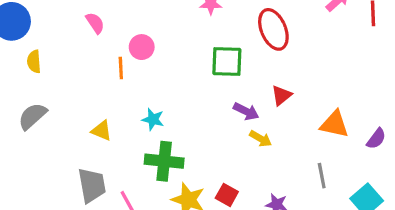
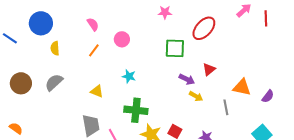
red ellipse: (273, 29) -> (204, 28), turned 65
orange line: (121, 68) -> (94, 50), moved, turned 40
cyan star: (153, 119) -> (129, 76), moved
gray line: (322, 176) -> (226, 107), moved

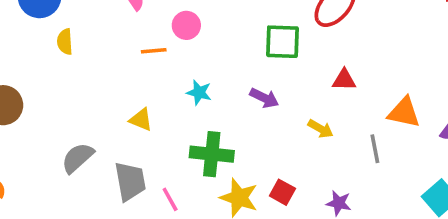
orange line: (94, 50) -> (154, 51), moved, turned 48
red triangle: (209, 69) -> (344, 80), turned 40
purple arrow: (187, 79) -> (264, 98), moved
gray semicircle: (54, 82) -> (78, 158), moved

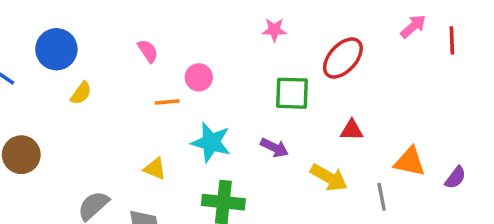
yellow semicircle: (65, 42) -> (81, 93), turned -140
cyan star: (199, 92) -> (211, 142), size x1.6
yellow arrow: (321, 129) -> (329, 178), size x1.5

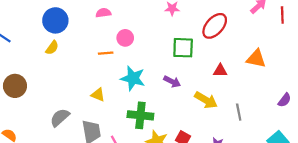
blue circle: (56, 49) -> (55, 20), moved
pink semicircle: (148, 51) -> (103, 13), moved, turned -64
orange triangle: (410, 162) -> (256, 59), moved

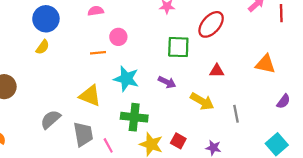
orange triangle: (256, 59) -> (265, 64), moved
yellow triangle: (98, 95) -> (90, 96), size x1.5

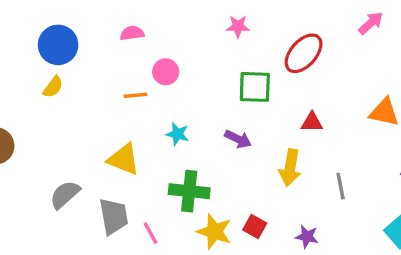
cyan star: (126, 79) -> (177, 134), size x0.6
yellow arrow: (202, 101) -> (290, 168), turned 70

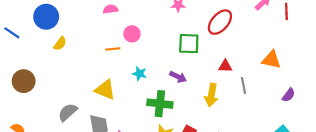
blue circle: (58, 45) -> (46, 17), moved
gray line: (341, 186) -> (244, 85), moved
green cross: (189, 191) -> (160, 104), moved

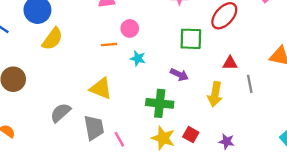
yellow semicircle: (60, 44) -> (52, 39), size x1.5
cyan star: (139, 74) -> (138, 58), moved

